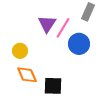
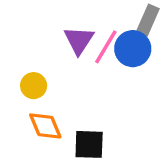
blue circle: (79, 44) -> (133, 49), moved

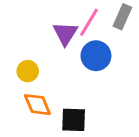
pink line: (106, 47) -> (89, 22), moved
blue circle: (133, 49) -> (96, 56), moved

